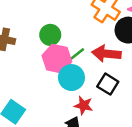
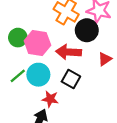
green line: (76, 55) -> (18, 76), moved
pink hexagon: (57, 59) -> (37, 43), moved

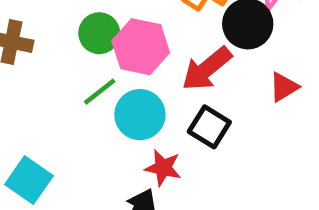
red arrow: (69, 52) -> (207, 69), turned -45
green line: (18, 76) -> (100, 92), moved

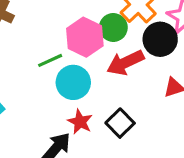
green circle: (99, 33) -> (113, 27), moved
black square: (209, 127) -> (120, 123), moved

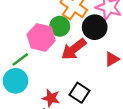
cyan circle: (73, 82) -> (15, 81), moved

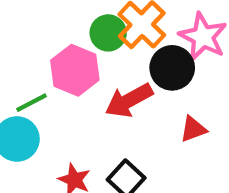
green circle: (60, 26) -> (108, 33), moved

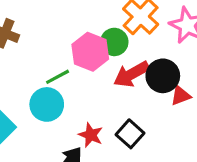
green circle: (108, 33) -> (114, 42), moved
black circle: (172, 68) -> (163, 76), moved

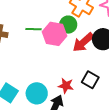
green line: (58, 77) -> (33, 29), moved, turned 42
cyan circle: (47, 104) -> (37, 93), moved

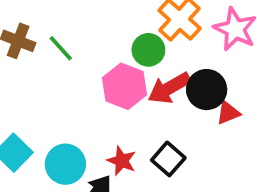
green line: (33, 29) -> (61, 48), moved, turned 35
pink hexagon: (55, 34) -> (125, 86), moved

